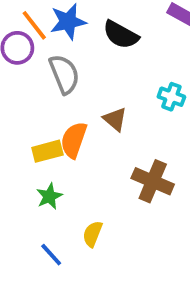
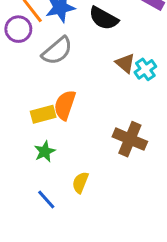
gray semicircle: (64, 74) -> (57, 51), turned 72
cyan cross: (171, 97) -> (145, 69), turned 35
brown triangle: (115, 119) -> (125, 63), moved

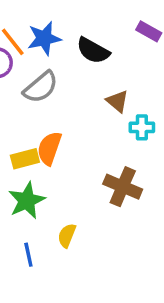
cyan cross: (145, 69) -> (142, 127), moved, turned 35
green star: (45, 151) -> (27, 201), size x1.5
blue line: (46, 200) -> (28, 255), turned 30

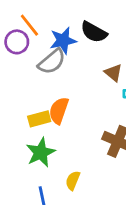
blue star: (44, 38) -> (63, 41), moved

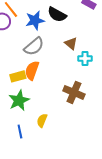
gray semicircle: (52, 62) -> (34, 46), moved

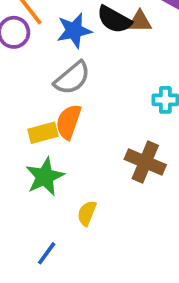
brown triangle: (71, 43) -> (140, 21), moved, turned -40
blue line: (20, 131) -> (47, 253), moved, turned 48

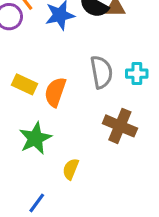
gray semicircle: (72, 78) -> (101, 72), moved, turned -60
yellow rectangle: (43, 133) -> (24, 84), moved, turned 40

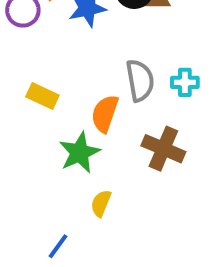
orange semicircle: (55, 92) -> (105, 114), moved
green star: (35, 138) -> (79, 153), moved

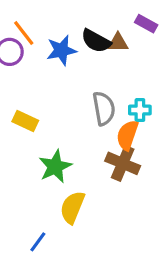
orange semicircle: (105, 114) -> (127, 135), moved
yellow semicircle: (101, 203) -> (72, 207), size x1.5

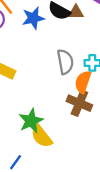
green star: (55, 167) -> (31, 121), moved
yellow semicircle: (72, 207) -> (42, 136), turned -60

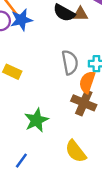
blue star: (33, 18) -> (21, 20), moved
yellow semicircle: (42, 136) -> (76, 151), moved

